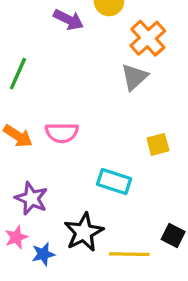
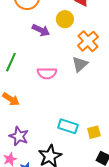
pink semicircle: (62, 133) -> (47, 73), moved
yellow square: (158, 144) -> (94, 132), moved

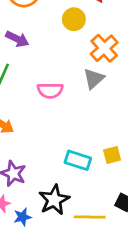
purple arrow: (41, 30) -> (17, 39), moved
yellow square: (94, 132) -> (112, 155), moved

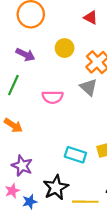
yellow circle: (74, 19) -> (65, 48), moved
gray triangle: (94, 79) -> (89, 87), turned -36

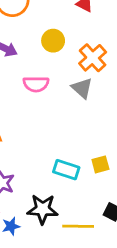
pink semicircle: (53, 97) -> (36, 84), moved
black star: (56, 187) -> (43, 209), turned 30

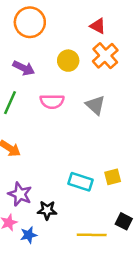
orange cross: (93, 58) -> (105, 56), moved
black star: (43, 209) -> (47, 210), moved, size x0.7

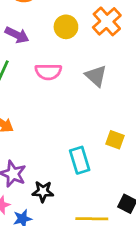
yellow square: (113, 177) -> (115, 140), moved, turned 35
cyan rectangle: (81, 182) -> (80, 160), turned 55

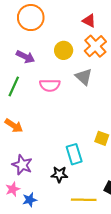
gray triangle: (96, 76) -> (84, 77), moved
black star: (43, 192) -> (59, 174), moved

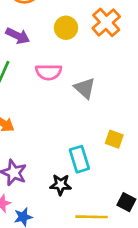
gray triangle: (84, 77) -> (85, 88), moved

